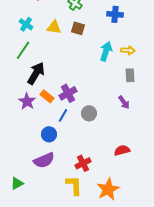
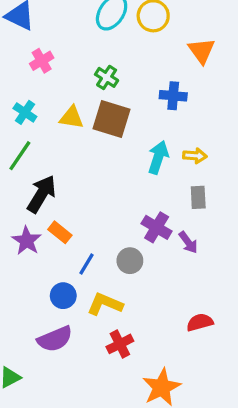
brown square: (78, 28) -> (112, 119), size x1.6
purple cross: (68, 93) -> (157, 227), moved, turned -30
red semicircle: (122, 150) -> (200, 322), moved
yellow L-shape: (74, 185) -> (105, 304), moved, turned -65

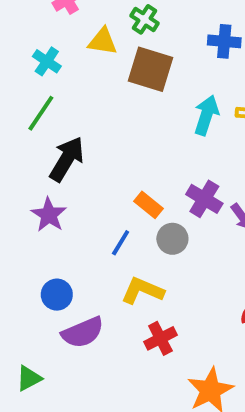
yellow triangle: (72, 117) -> (103, 41), moved
orange rectangle: (60, 232) -> (148, 205), moved
blue circle: (63, 296) -> (57, 295), moved

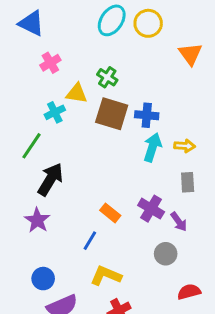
blue cross: (224, 41) -> (147, 115), moved
cyan cross: (47, 61) -> (55, 112), moved, turned 30
gray circle: (172, 239) -> (166, 254), moved

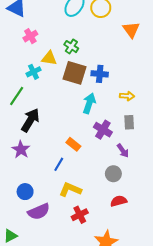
cyan arrow: (153, 147) -> (89, 103), moved
purple cross: (151, 209) -> (103, 130), moved
red semicircle: (189, 292) -> (119, 201), moved

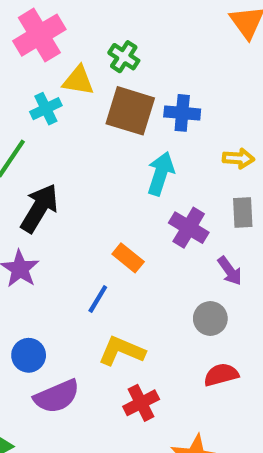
pink cross: (30, 36) -> (39, 35), size x1.6

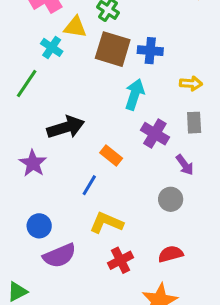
cyan cross: (46, 109) -> (52, 47), turned -30
black arrow: (39, 208) -> (66, 127), moved, turned 42
red semicircle: (221, 375) -> (171, 254), moved

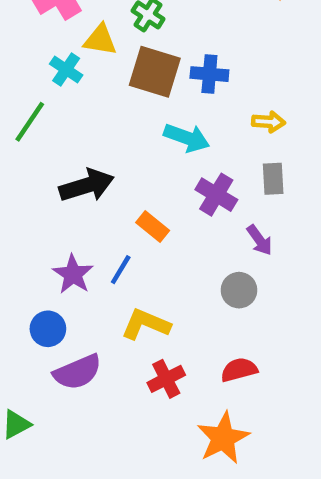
cyan arrow: (135, 94) -> (187, 138), turned 92
purple star: (33, 163) -> (73, 274), moved

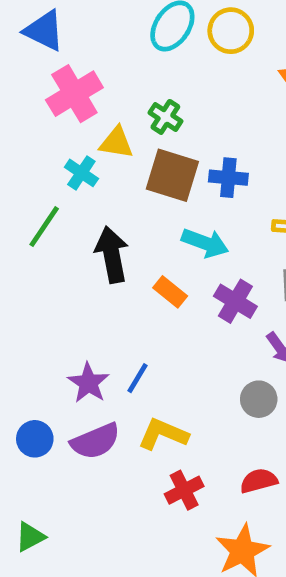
black arrow: (87, 185) -> (112, 255), moved, turned -84
orange rectangle: (153, 226) -> (170, 292), moved
blue circle: (48, 329) -> (35, 439), moved
purple semicircle: (77, 372) -> (95, 441), moved

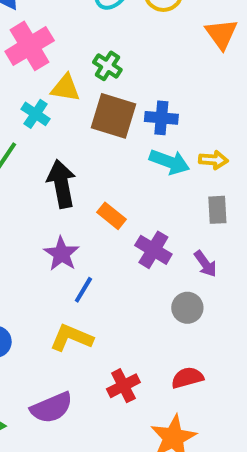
cyan arrow: (205, 243) -> (169, 162), moved
purple cross: (235, 301) -> (153, 250), moved
purple star: (88, 383) -> (61, 254), moved
yellow L-shape: (163, 434) -> (71, 338), moved
purple semicircle: (95, 441) -> (52, 408), moved

